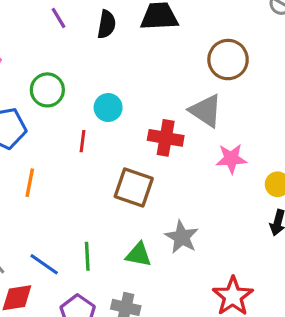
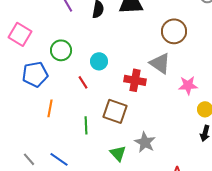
red line: (83, 141) -> (83, 82), turned -40
pink star: (231, 159) -> (188, 85), moved
green triangle: (138, 255) -> (118, 153), turned 36
green line: (87, 256) -> (86, 125), moved

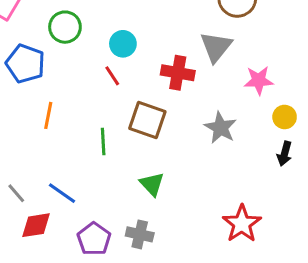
gray triangle: (160, 63) -> (216, 47), turned 35
blue pentagon: (35, 74) -> (25, 64), turned 30
red line: (83, 82) -> (112, 76), moved
gray star: (145, 142) -> (221, 128), moved

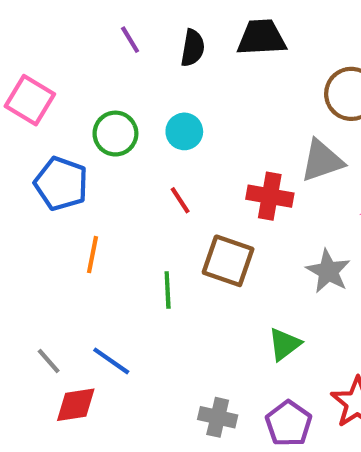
cyan circle: (123, 44) -> (184, 131), moved
gray triangle: (216, 47) -> (322, 161), turned 32
green triangle: (152, 184) -> (284, 344), moved, turned 36
purple pentagon: (94, 239) -> (289, 424), moved

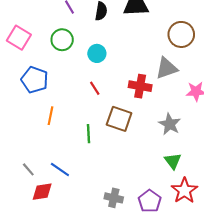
green circle: (115, 134) -> (62, 40), moved
green triangle: (284, 344) -> (173, 161), moved, turned -30

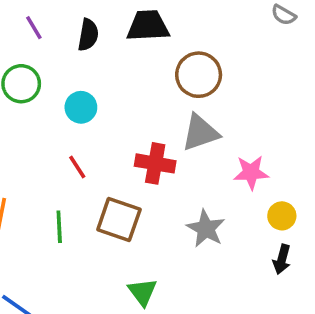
brown circle: (181, 34) -> (199, 75), moved
green line: (88, 134) -> (59, 227), moved
green triangle: (173, 161) -> (142, 292), moved

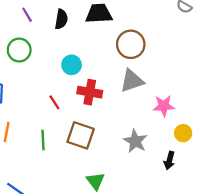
cyan circle: (81, 107) -> (72, 65), moved
red cross: (155, 163) -> (90, 92), moved
black arrow: (282, 259) -> (169, 160), moved

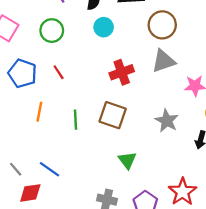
cyan circle: (72, 65) -> (104, 27), moved
red cross: (90, 92) -> (122, 72), turned -30
red line: (54, 102) -> (59, 72), moved

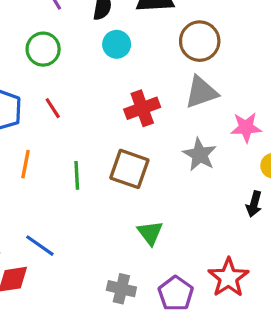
gray star: (167, 121) -> (200, 155), moved

